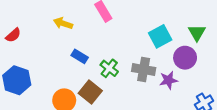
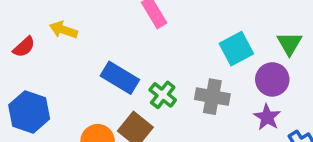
yellow arrow: (63, 23) -> (63, 30), moved
blue rectangle: (80, 56) -> (120, 78), size x1.5
purple star: (168, 80) -> (267, 117), moved, turned -30

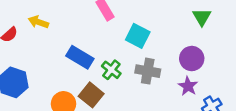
green triangle: (289, 43) -> (202, 17), moved
cyan square: (236, 49) -> (138, 36), moved, turned -35

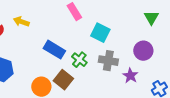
purple star: (188, 86) -> (130, 76), moved

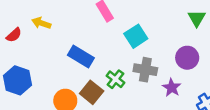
cyan square: (100, 33) -> (136, 36), turned 30
green cross: (79, 60) -> (115, 79), moved

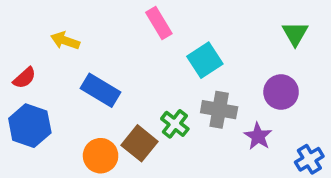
red semicircle: (14, 35) -> (24, 78), moved
blue rectangle: (81, 57) -> (101, 90), moved

